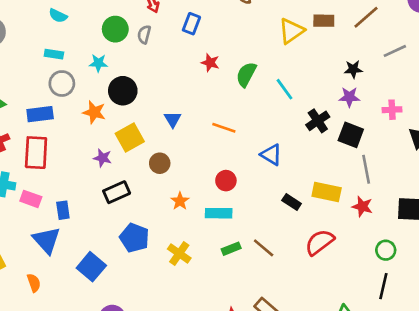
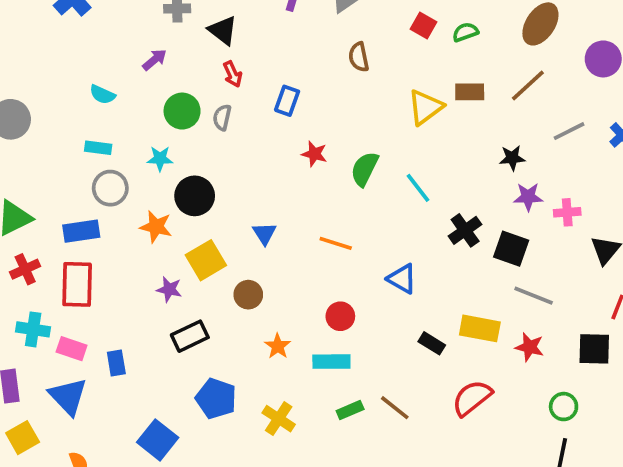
purple star: (349, 97) -> (528, 197), moved
gray line: (366, 169) -> (534, 296), turned -56
blue triangle: (47, 240) -> (68, 396), moved

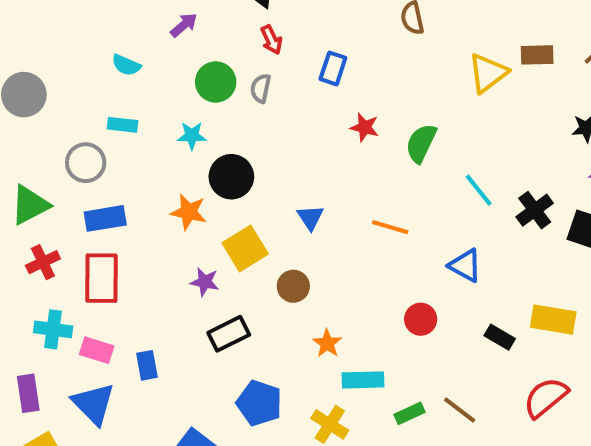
gray circle: (110, 188) -> (86, 163), moved
cyan line: (418, 188) -> (479, 190), moved
red circle: (340, 316) -> (421, 319), moved
cyan rectangle: (331, 362) -> (363, 380), moved

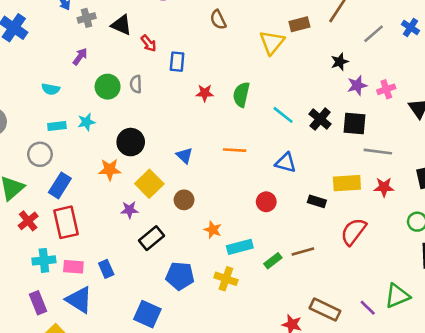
red arrow: (271, 40) -> (149, 43), moved
cyan star: (192, 136) -> (86, 122), moved
blue rectangle: (105, 218) -> (60, 185), turned -35
brown line: (460, 410) -> (303, 251), turned -40

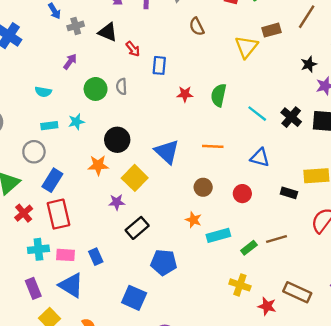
blue triangle: (185, 156) -> (167, 152), size x1.6
brown circle: (184, 200) -> (203, 187), moved
yellow cross: (226, 279) -> (240, 285), moved

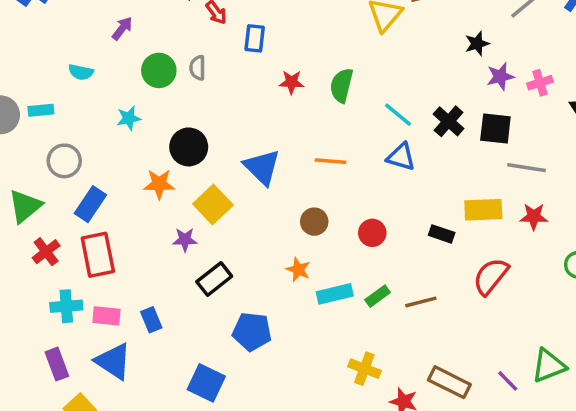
cyan rectangle: (49, 126) -> (41, 110), moved
blue triangle: (260, 158) -> (401, 157), moved
green rectangle: (249, 248) -> (378, 296), moved

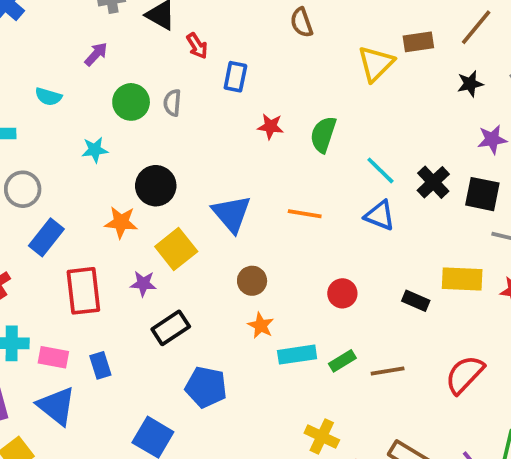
black star: (477, 44) -> (470, 84), moved
brown circle: (314, 222) -> (252, 281), moved
red rectangle: (98, 255) -> (83, 291), moved
red semicircle: (491, 276) -> (465, 375), moved

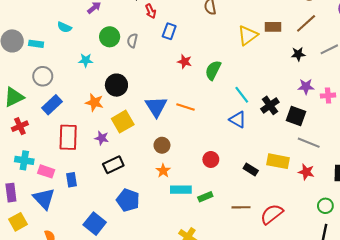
orange line: (305, 214) -> (185, 107), moved
brown line: (388, 371) -> (241, 207), moved

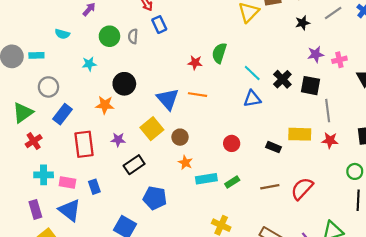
blue rectangle: (169, 31) -> (159, 25), moved, turned -35
red star: (185, 62) -> (195, 63), moved
blue triangle: (238, 120) -> (252, 99), turned -30
yellow square: (123, 122) -> (152, 129), moved
gray line: (309, 143) -> (328, 111), turned 70

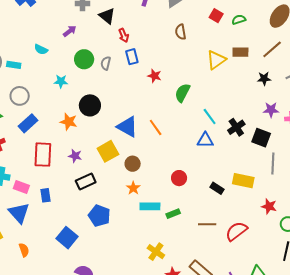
red star: (195, 63) -> (154, 76), moved
orange line: (197, 95) -> (156, 127), turned 36
blue triangle: (168, 99) -> (127, 127), turned -30
red star: (330, 140) -> (269, 206), moved

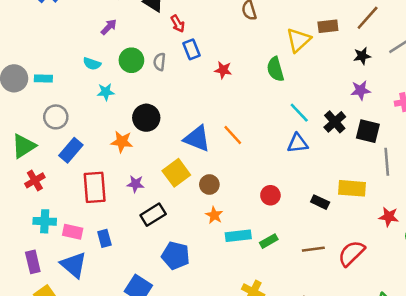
cyan semicircle: (41, 49) -> (92, 64), moved
green semicircle: (182, 93) -> (275, 69), moved, turned -36
purple star: (271, 110) -> (361, 90), moved

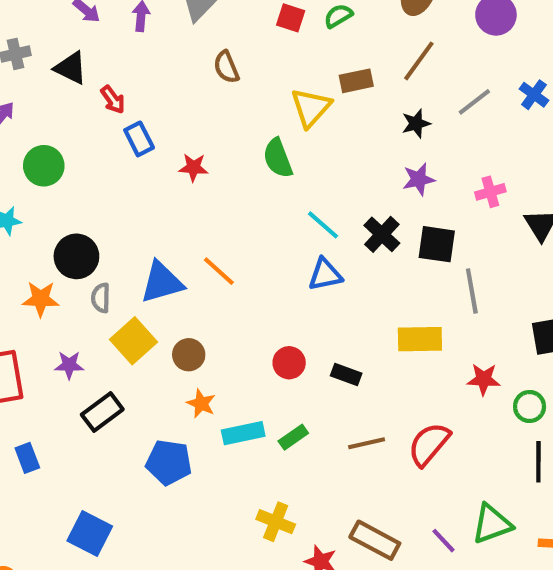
gray semicircle: (159, 62) -> (101, 298), moved
blue triangle: (197, 139) -> (162, 282), turned -32
black rectangle: (320, 202) -> (346, 374), moved
blue pentagon: (176, 256) -> (169, 462), moved

